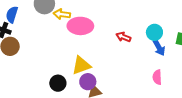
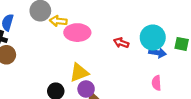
cyan circle: (154, 32) -> (153, 37), size x1.5
blue arrow: (159, 47) -> (158, 53), turned -49

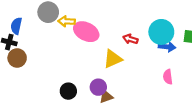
pink ellipse: (77, 33) -> (86, 32), turned 30
yellow triangle: (79, 73) -> (113, 59), moved

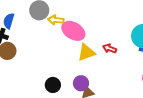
red arrow: (130, 39) -> (110, 49), moved
yellow triangle: (113, 59) -> (86, 52), moved

